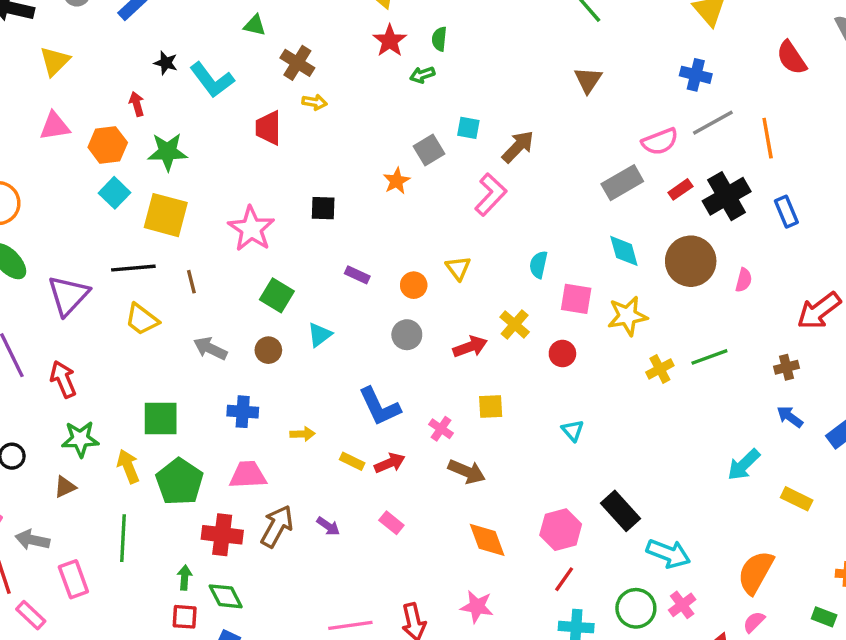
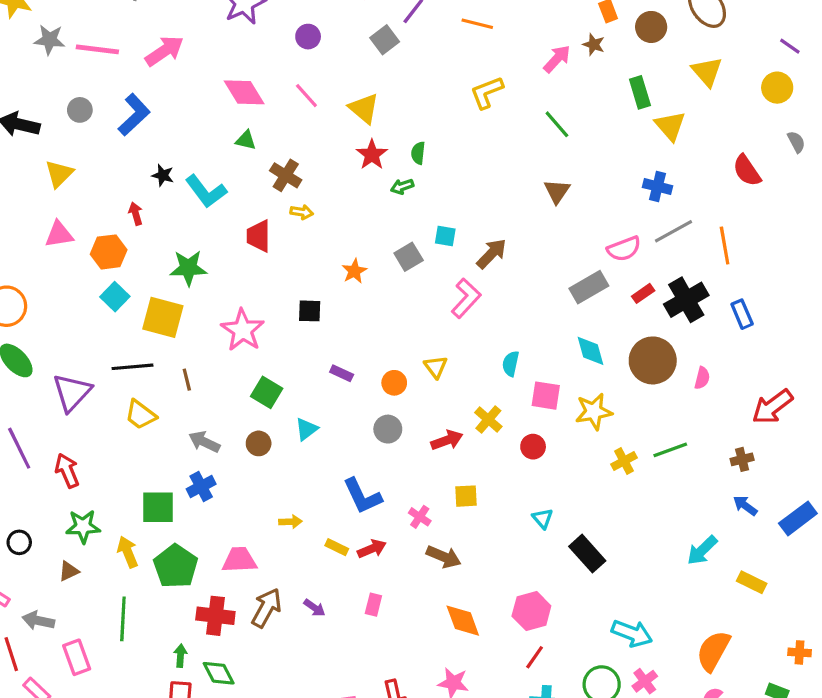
green star: (167, 152) -> (188, 268), moved
orange star: (397, 181) -> (354, 271), moved
blue cross: (243, 412) -> (201, 487), moved, turned -32
black rectangle: (621, 511) -> (587, 554), moved
pink rectangle: (391, 523) -> (373, 605), turned 65

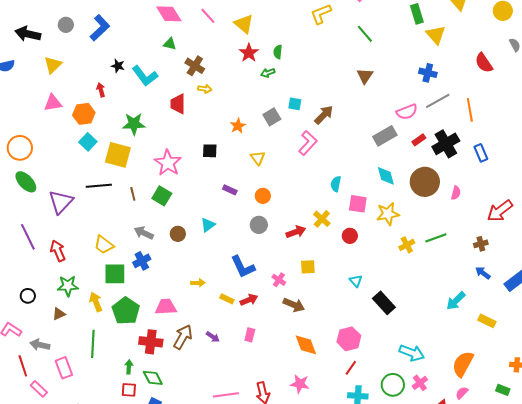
yellow triangle: (436, 367) -> (258, 158), moved
green square: (267, 392) -> (162, 196), moved
yellow trapezoid: (140, 415) -> (104, 245), moved

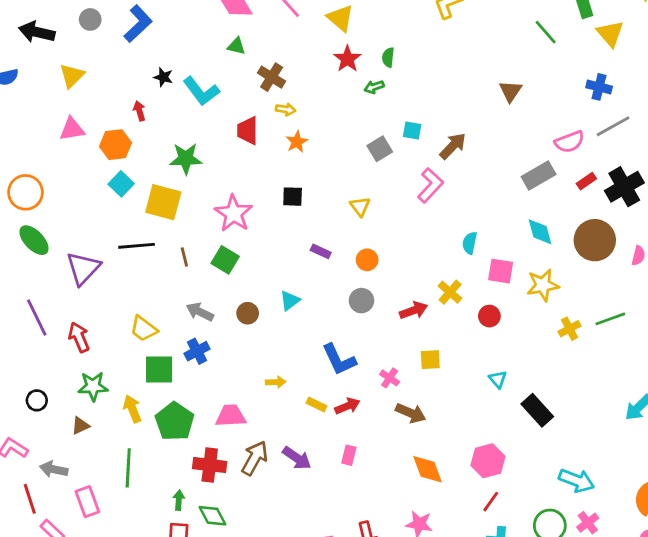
green line: (365, 34) -> (546, 32), moved
orange star: (238, 126) -> (297, 142), moved
purple arrow: (213, 337) -> (297, 458), size x1.5

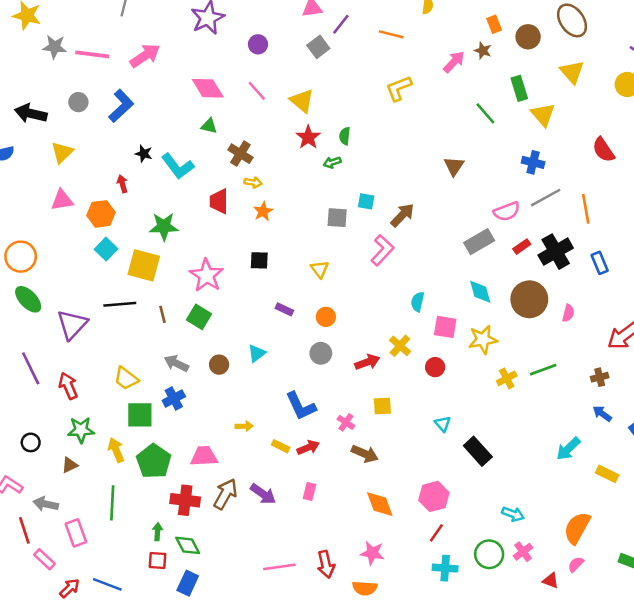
gray square: (380, 149) -> (337, 218), turned 35
cyan arrow: (577, 481) -> (513, 514), size x0.7

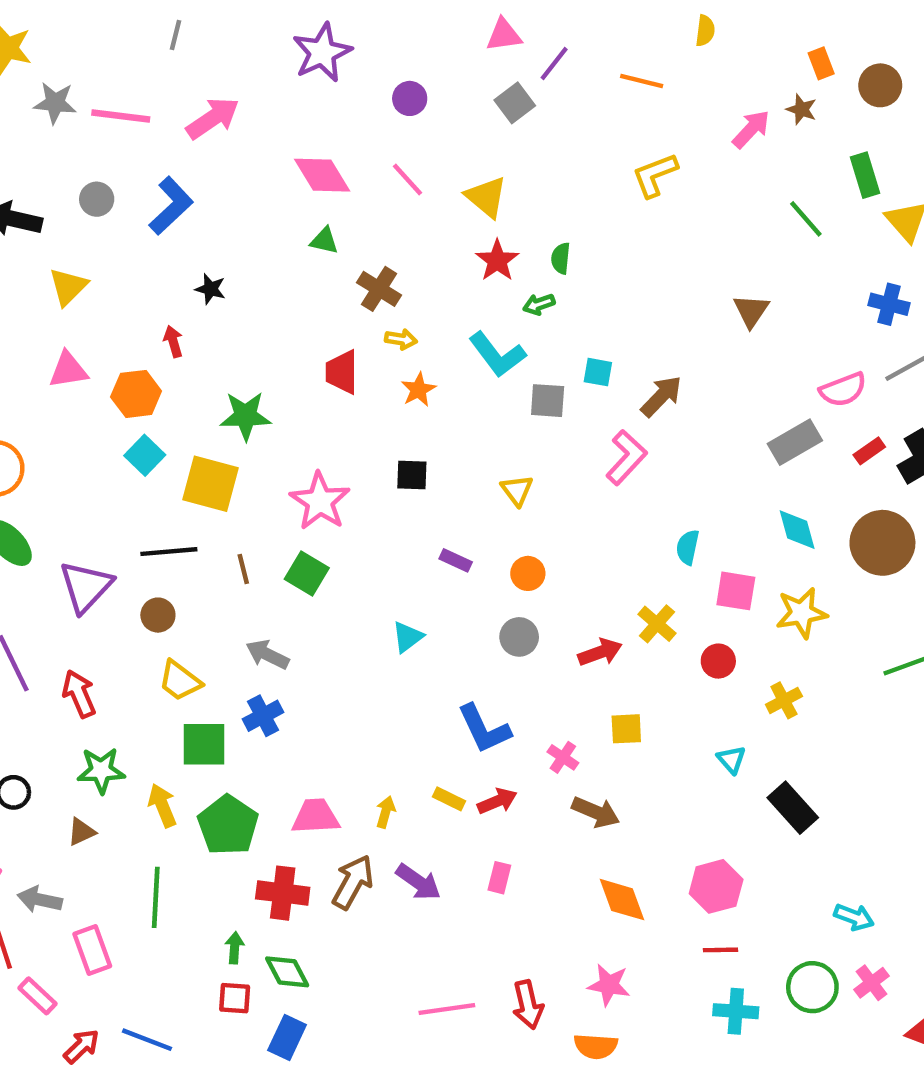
cyan L-shape: (178, 166) -> (497, 355), moved
brown circle: (219, 365) -> (158, 615), moved
yellow cross: (507, 378) -> (784, 700), moved
yellow arrow: (244, 426) -> (386, 812), moved, turned -72
red line: (436, 533) -> (720, 950), turned 54

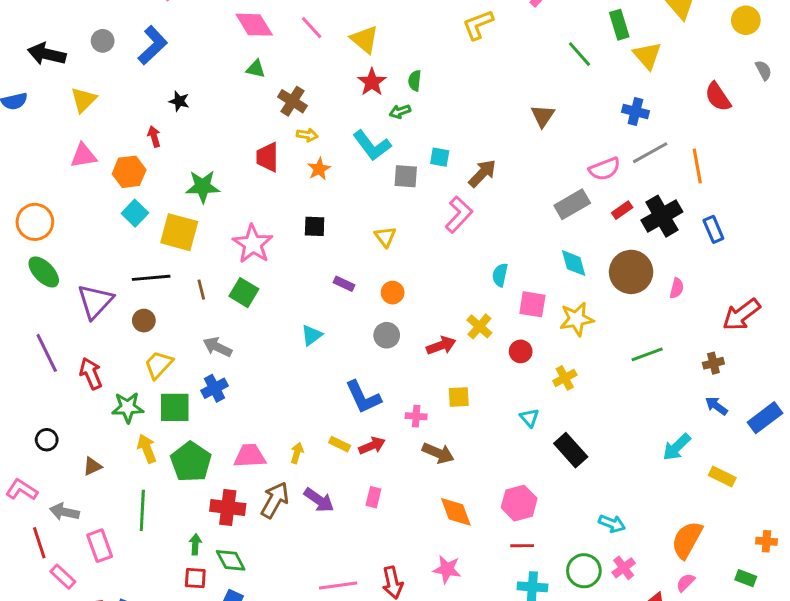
yellow trapezoid: (180, 681) -> (159, 365), turned 96
pink cross: (563, 757) -> (416, 416), turned -30
green star: (101, 770) -> (128, 407), moved

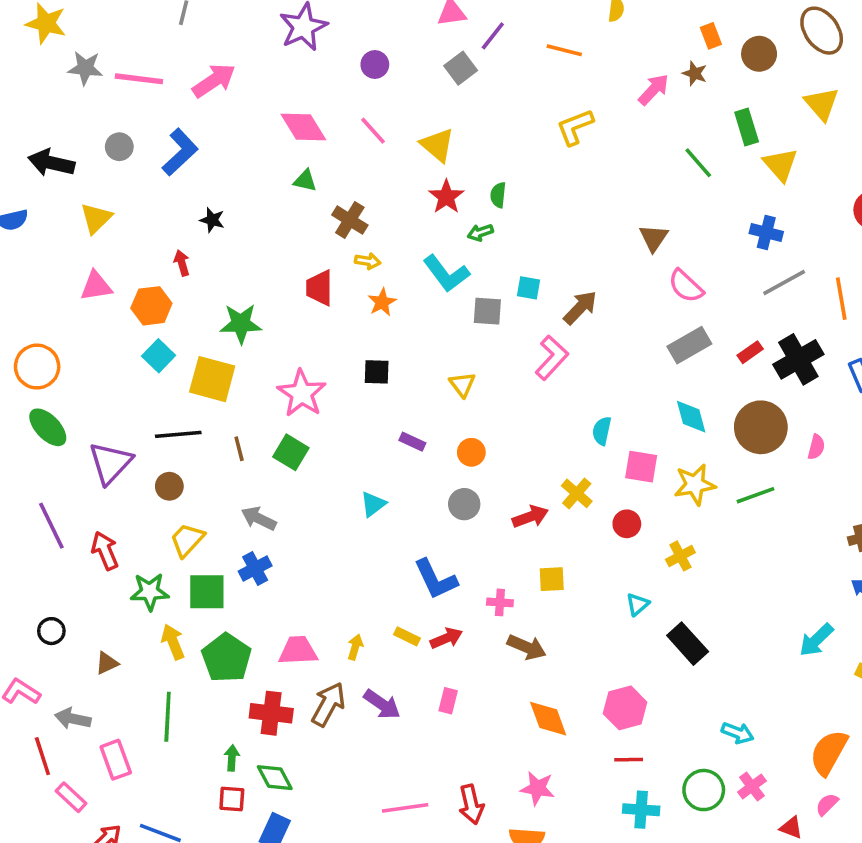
pink semicircle: (605, 169) -> (686, 286), moved, turned 64
green line: (647, 354) -> (755, 495), moved
cyan triangle: (529, 418) -> (638, 604), turned 30

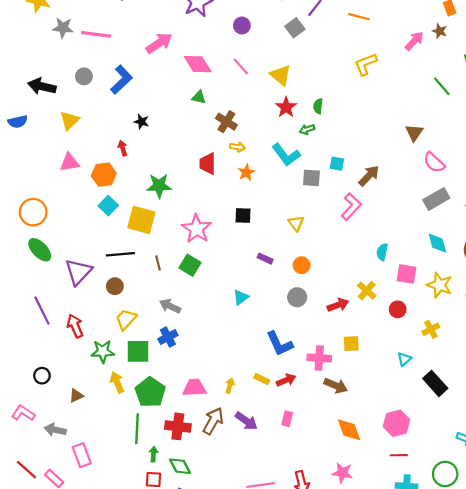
pink arrow: (214, 81) -> (159, 43), moved
yellow star: (695, 484) -> (440, 285), turned 30
pink cross: (500, 602) -> (319, 358), size x1.5
green line: (168, 717) -> (137, 429), moved
red line: (42, 756) -> (27, 470), moved, turned -30

